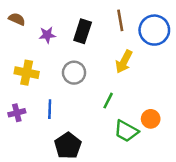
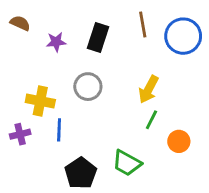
yellow arrow: (124, 62) -> (149, 89), moved
yellow cross: (27, 73) -> (40, 101), moved
green line: (108, 101) -> (151, 120), moved
green trapezoid: (126, 131) -> (127, 163), moved

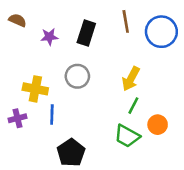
green trapezoid: (127, 163) -> (127, 136), moved

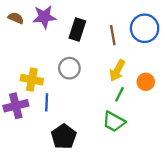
brown line: (126, 21) -> (113, 35), moved
purple star: (49, 37) -> (44, 17), moved, size x1.5
purple cross: (18, 118) -> (16, 106), size x1.5
orange circle: (158, 125) -> (146, 82), moved

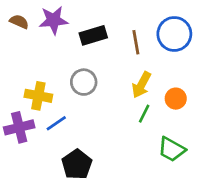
black rectangle: (77, 29) -> (93, 35), turned 55
blue line: (47, 102) -> (56, 123), turned 54
green trapezoid: (114, 122) -> (172, 149), moved

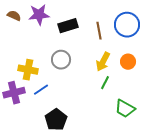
orange circle: (176, 99) -> (128, 62), moved

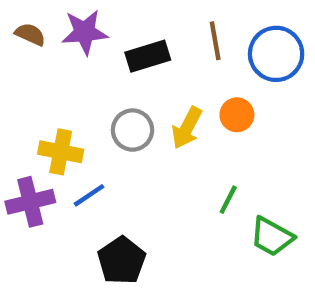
brown line: (99, 31) -> (215, 41), moved
yellow arrow: (103, 62) -> (187, 128), moved
orange circle: (128, 62) -> (237, 115), moved
green line: (105, 83) -> (228, 200), moved

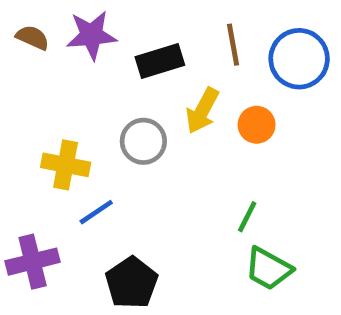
yellow arrow: (187, 128) -> (202, 111), moved
purple cross: (30, 202) -> (33, 262), moved
green trapezoid: (272, 237) -> (268, 269), moved

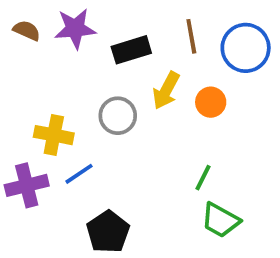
purple cross: (33, 262) -> (27, 185), moved

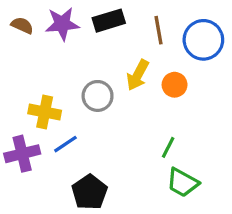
black rectangle: (131, 50) -> (109, 21), moved

